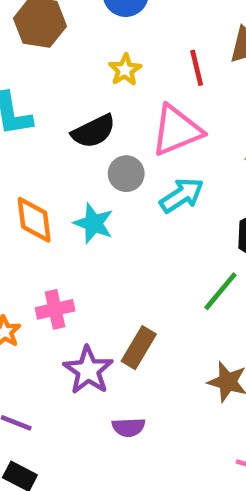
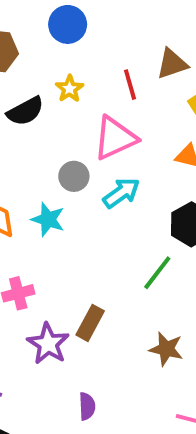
black semicircle: (94, 131) -> (25, 111), moved
purple semicircle: (129, 427) -> (87, 406), moved, turned -88

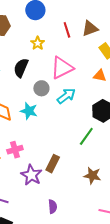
red line: (130, 85) -> (67, 30), moved
black semicircle: (25, 111) -> (21, 68), moved, turned 144

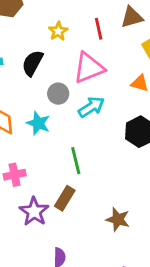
red line: (67, 30) -> (99, 29), moved
green line: (86, 136) -> (76, 161), moved, turned -54

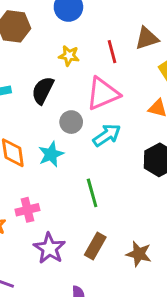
yellow star: (58, 31) -> (69, 56), turned -30
cyan star: (38, 123) -> (51, 154), turned 30
brown rectangle: (65, 198) -> (95, 246), moved

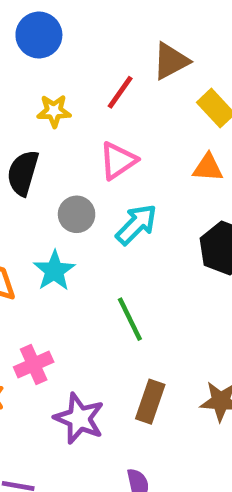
red line: (112, 52) -> (120, 92), turned 60
pink triangle: (103, 94) -> (118, 161), size x0.7

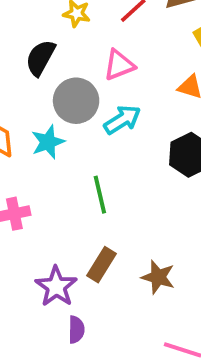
gray circle: (77, 214) -> (76, 101), size x1.5
purple star: (79, 418) -> (56, 286), moved

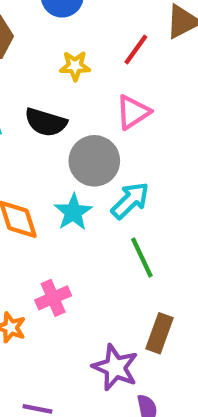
black semicircle: (40, 58) -> (46, 122), turned -90
cyan arrow: (122, 120) -> (130, 201), moved

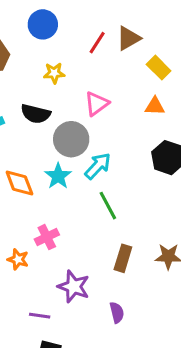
red line: (136, 50) -> (97, 43), moved
purple star: (115, 367) -> (74, 287), moved

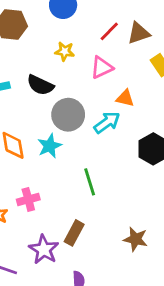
pink triangle: (97, 104) -> (102, 67), moved
orange triangle: (155, 106) -> (125, 98), moved
cyan arrow: (98, 166) -> (107, 122), moved
brown rectangle: (123, 258) -> (74, 233), moved

